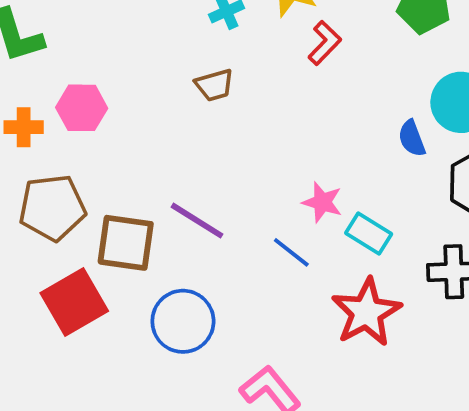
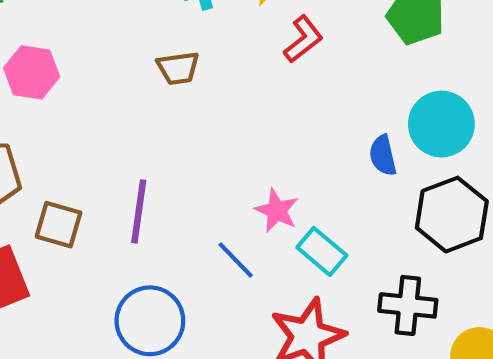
purple line: (197, 221) -> (139, 211), turned 58
brown square: (126, 243) -> (59, 225), size x0.7
blue circle: (183, 321) -> (150, 321), moved

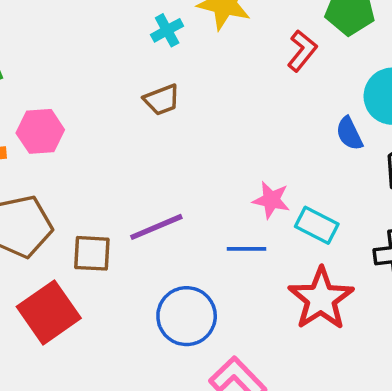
red L-shape: (303, 39) -> (302, 51), moved
purple line: (139, 211) -> (156, 227), turned 72
blue line: (236, 260) -> (246, 249), turned -33

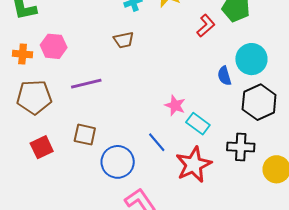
purple line: (156, 227) -> (86, 84), moved
blue line: (246, 249) -> (157, 142), moved, turned 40
brown square: (92, 253) -> (85, 135), moved
red square: (49, 312) -> (42, 147), size x0.7

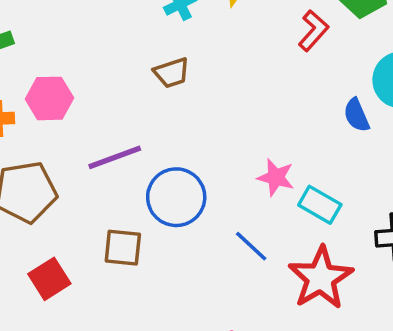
blue circle: (118, 162) -> (176, 197), moved

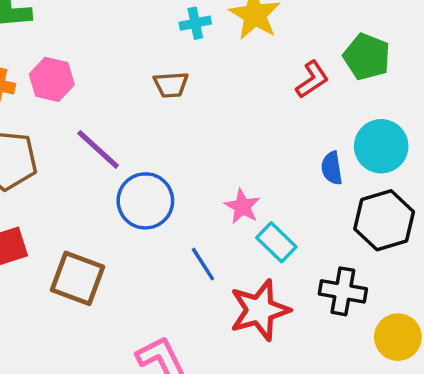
purple line: (115, 157) -> (98, 149), turned 48
brown square: (123, 248) -> (78, 278), moved, size x1.4

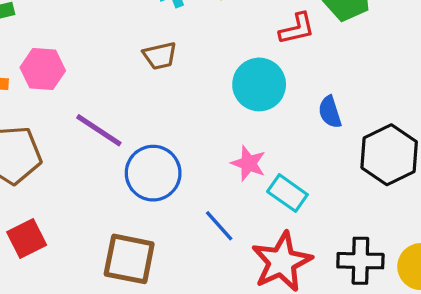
red L-shape: (312, 80) -> (297, 29), turned 30
cyan circle: (381, 146) -> (259, 84), moved
brown square: (78, 278) -> (129, 259), moved
black cross: (343, 291) -> (360, 261), moved

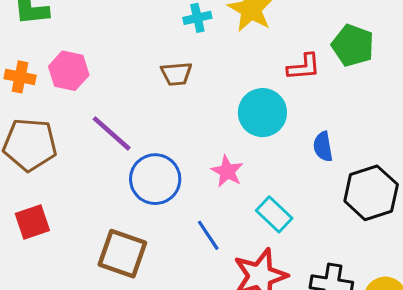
pink star: (248, 163) -> (227, 171), moved

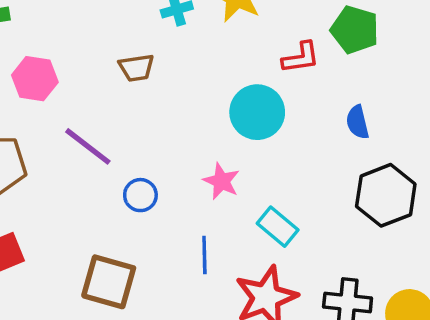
brown trapezoid: (176, 74) -> (136, 68), moved
blue semicircle: (323, 147) -> (358, 122), moved
blue circle: (155, 179) -> (140, 195), size x0.6
blue line: (208, 235) -> (204, 255), turned 36

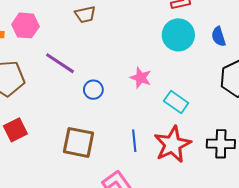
cyan circle: (257, 112) -> (178, 35), moved
blue line: (204, 255) -> (134, 141), moved

